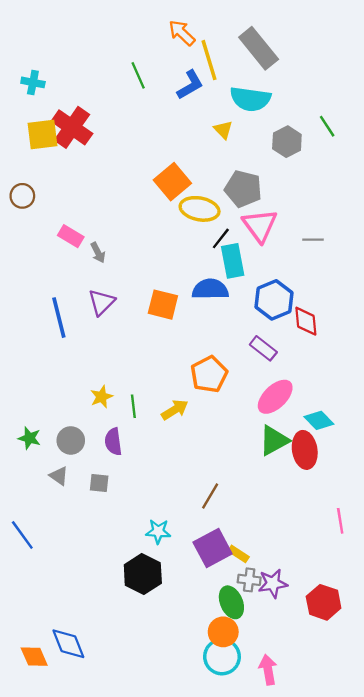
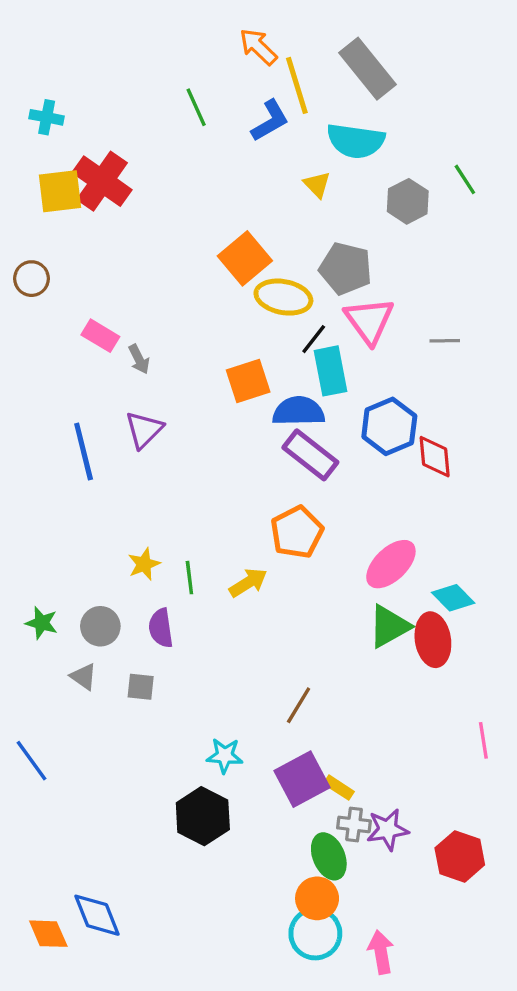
orange square: (163, 305) -> (248, 381), moved, turned -32
purple rectangle: (263, 348) -> (310, 455), moved, size x1.4

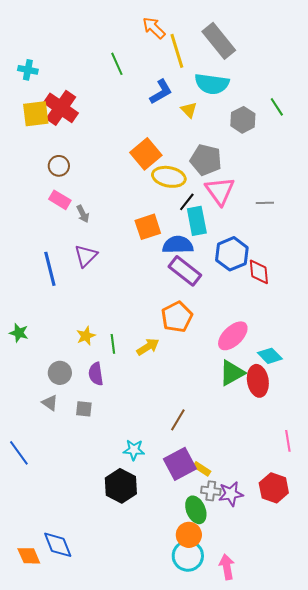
blue L-shape: (270, 121) -> (161, 92), moved
brown circle: (31, 279) -> (59, 166), moved
green star: (42, 623) -> (19, 333), moved
red hexagon: (460, 856) -> (274, 488), moved

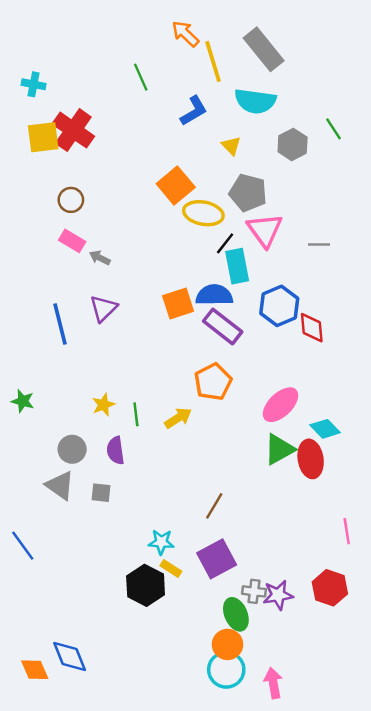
yellow triangle: (189, 110) -> (231, 146), moved
gray arrow: (83, 214) -> (100, 258), turned 144
orange square: (148, 227) -> (178, 304), moved
gray triangle: (50, 403) -> (60, 485), size x1.5
yellow rectangle: (202, 469) -> (171, 569), moved

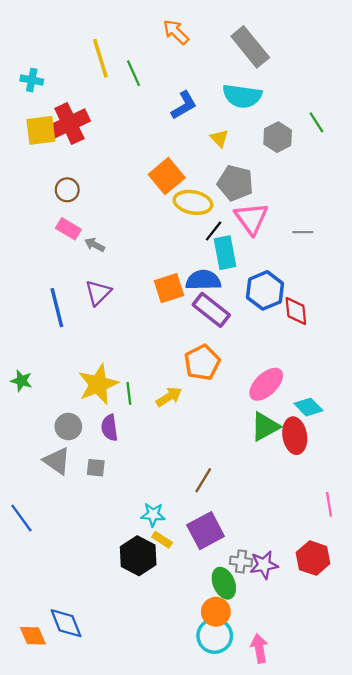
yellow line: (213, 61) -> (100, 58), moved
red cross: (73, 130) -> (69, 123), turned 30
yellow star: (103, 405) -> (98, 384), size x1.8

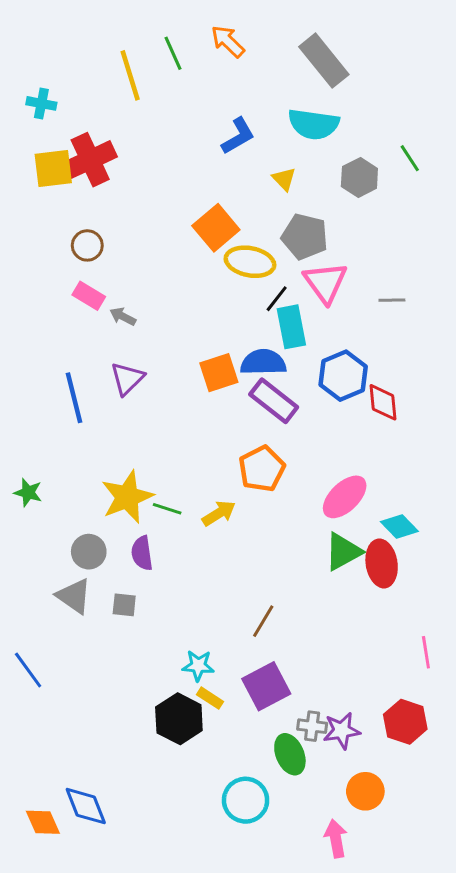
green line: (134, 73) -> (173, 53), moved
green line: (129, 393) -> (167, 509), turned -65
orange circle: (216, 612) -> (365, 791), moved
cyan circle: (215, 636) -> (246, 800), moved

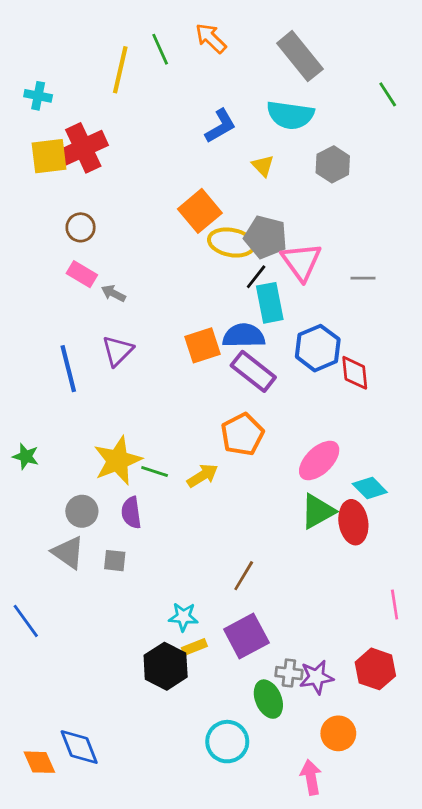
yellow line: (130, 75) -> (120, 70), turned 30
green line: (410, 158) -> (388, 94), moved
gray pentagon: (305, 237) -> (266, 237), moved
yellow rectangle: (210, 698) -> (194, 647), turned -55

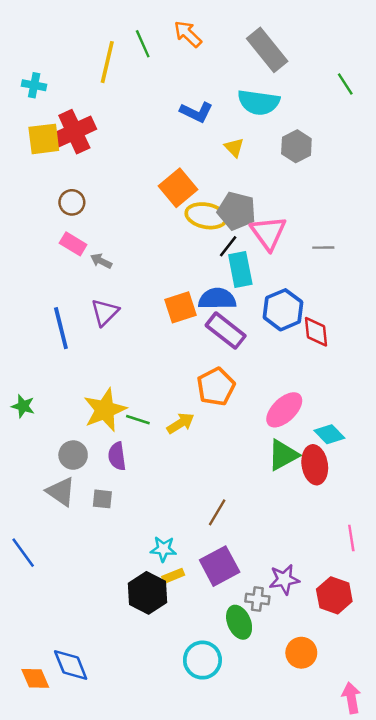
blue L-shape: (220, 126) -> (196, 112), turned 56
purple star: (316, 677) -> (284, 579), moved
pink arrow: (311, 777) -> (351, 698), moved

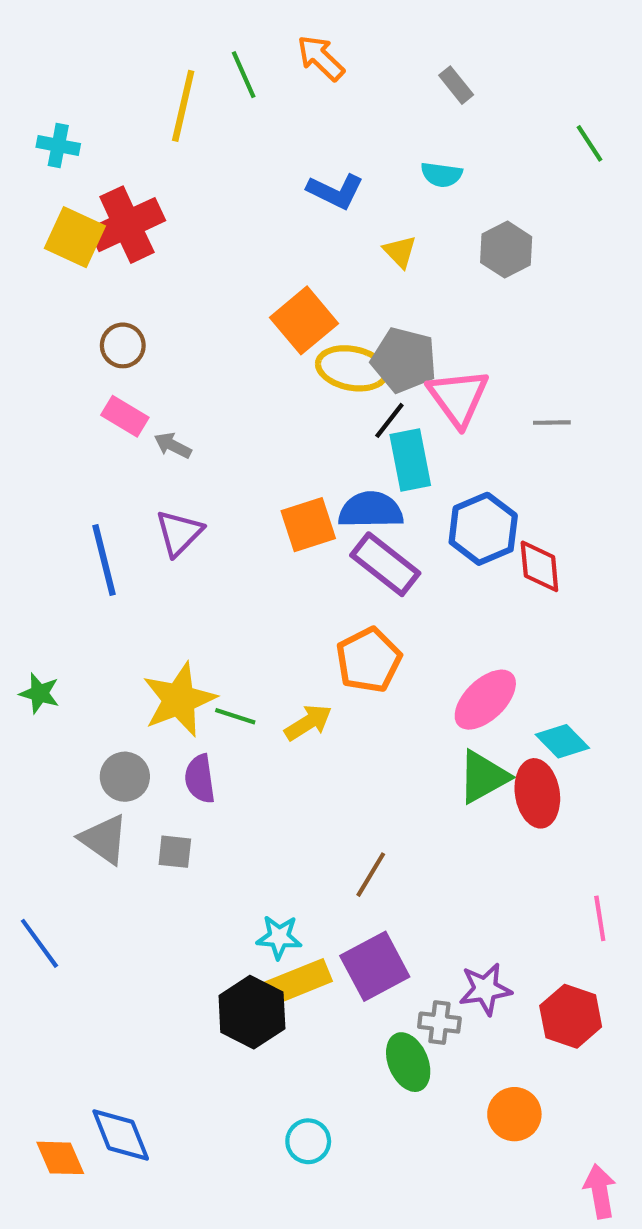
gray rectangle: (267, 50) -> (456, 85), size x0.5
cyan semicircle: (259, 102) -> (442, 175), size x0.6
yellow square: (44, 139) -> (75, 237), turned 32
yellow rectangle: (173, 576) -> (296, 983), size x1.8
cyan circle: (202, 660) -> (308, 1141), moved, size x0.7

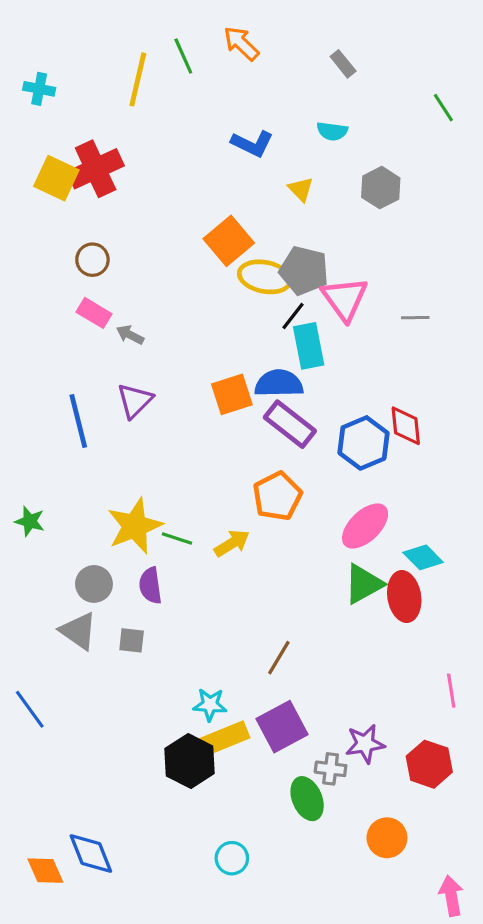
cyan cross: (58, 145) -> (39, 89), moved
blue hexagon: (483, 529) -> (363, 443), moved

